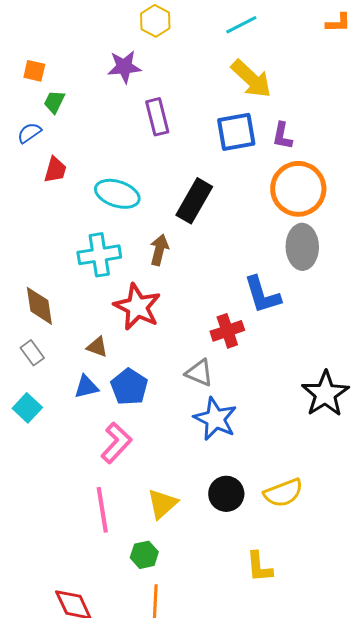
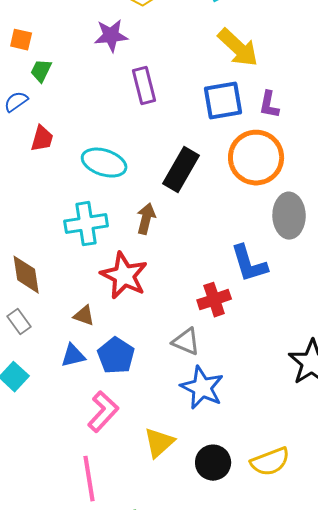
orange circle: (298, 189) -> (256, 158), moved
yellow triangle: (162, 504) -> (159, 443), moved

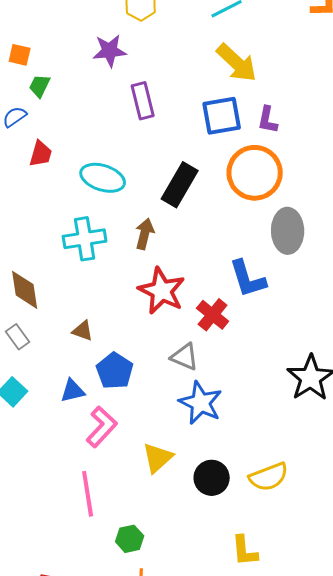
red star: (124, 276) -> (162, 291), moved
red cross: (214, 300) -> (213, 315), turned -32
blue triangle: (73, 356) -> (73, 391), moved

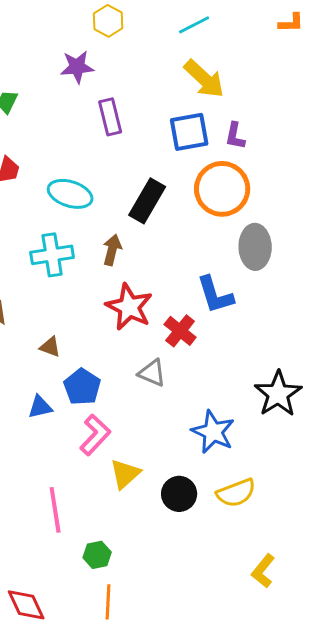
blue star: (201, 403) -> (213, 432), moved
pink L-shape: (102, 427) -> (95, 435), moved
yellow L-shape: (245, 551) -> (263, 571), moved, turned 44

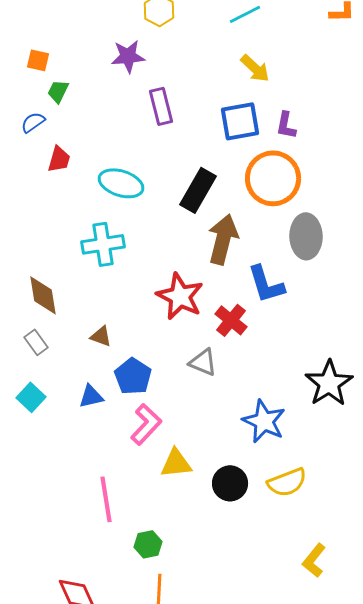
yellow arrow: (204, 79) -> (255, 68), size x0.7
brown arrow: (112, 250) -> (223, 239), moved, size x1.6
yellow triangle: (125, 474) -> (176, 463), turned 36

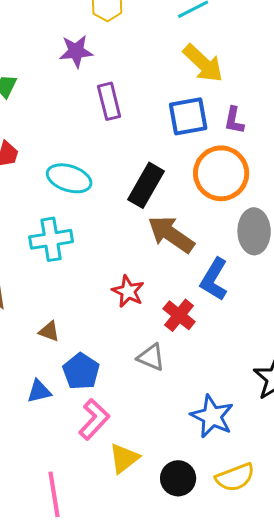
yellow arrow: (255, 68) -> (203, 63), size x1.4
brown arrow: (223, 239) -> (171, 234), turned -69
blue L-shape: (266, 284) -> (214, 279), turned 48
red star: (180, 296) -> (128, 291), size x0.7
yellow triangle: (176, 463) -> (124, 458), turned -32

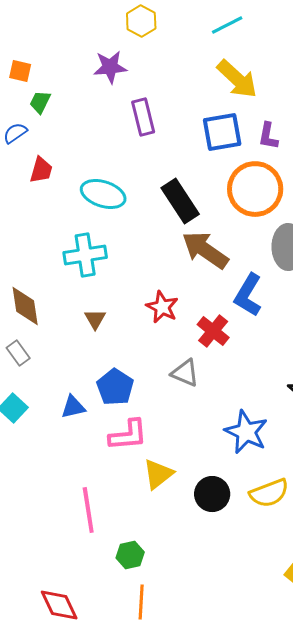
black rectangle: (146, 185) -> (180, 201), turned -63
brown triangle: (49, 331) -> (95, 319), moved, turned 40
pink L-shape: (94, 419) -> (128, 435), turned 42

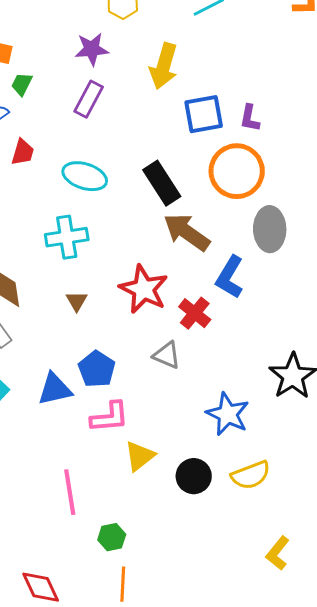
yellow arrow: (237, 79) -> (164, 66), moved, turned 63
purple rectangle: (143, 117) -> (89, 99), moved, turned 42
red star: (162, 307) -> (144, 289), size x1.5
blue triangle: (73, 407) -> (55, 389), size x1.4

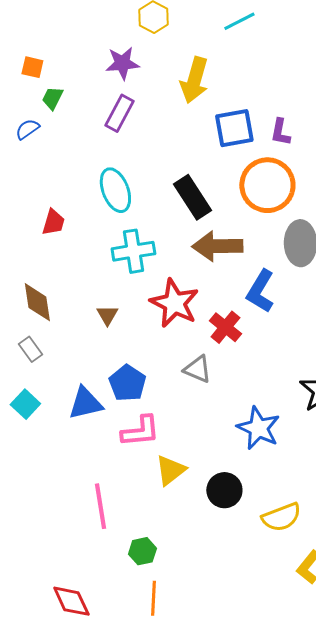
red trapezoid: (23, 152) -> (53, 222), moved
cyan ellipse: (85, 176) -> (115, 190), turned 51
brown arrow: (187, 232) -> (217, 246), turned -36
cyan cross: (67, 237) -> (133, 251), moved
yellow semicircle: (251, 475) -> (281, 517), moved

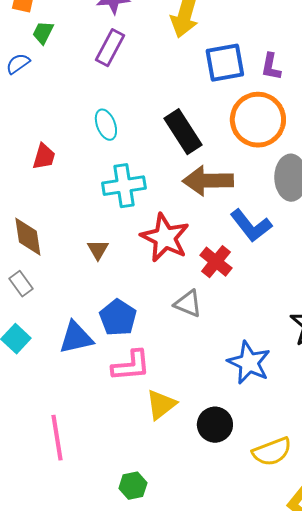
cyan ellipse: (115, 190) -> (106, 125), size x0.7
blue L-shape: (260, 291) -> (251, 226), turned -69
pink line: (100, 506) -> (57, 438), moved

